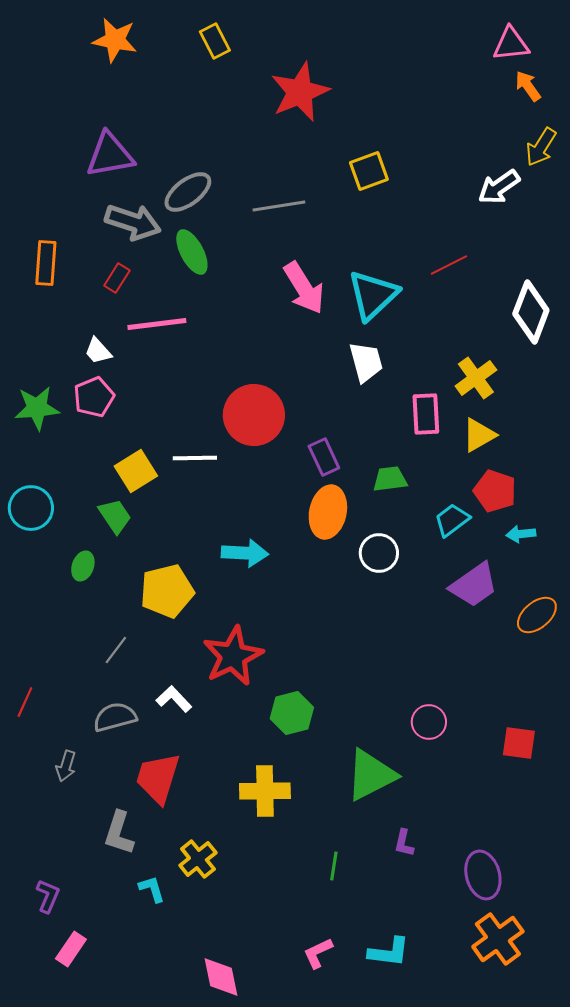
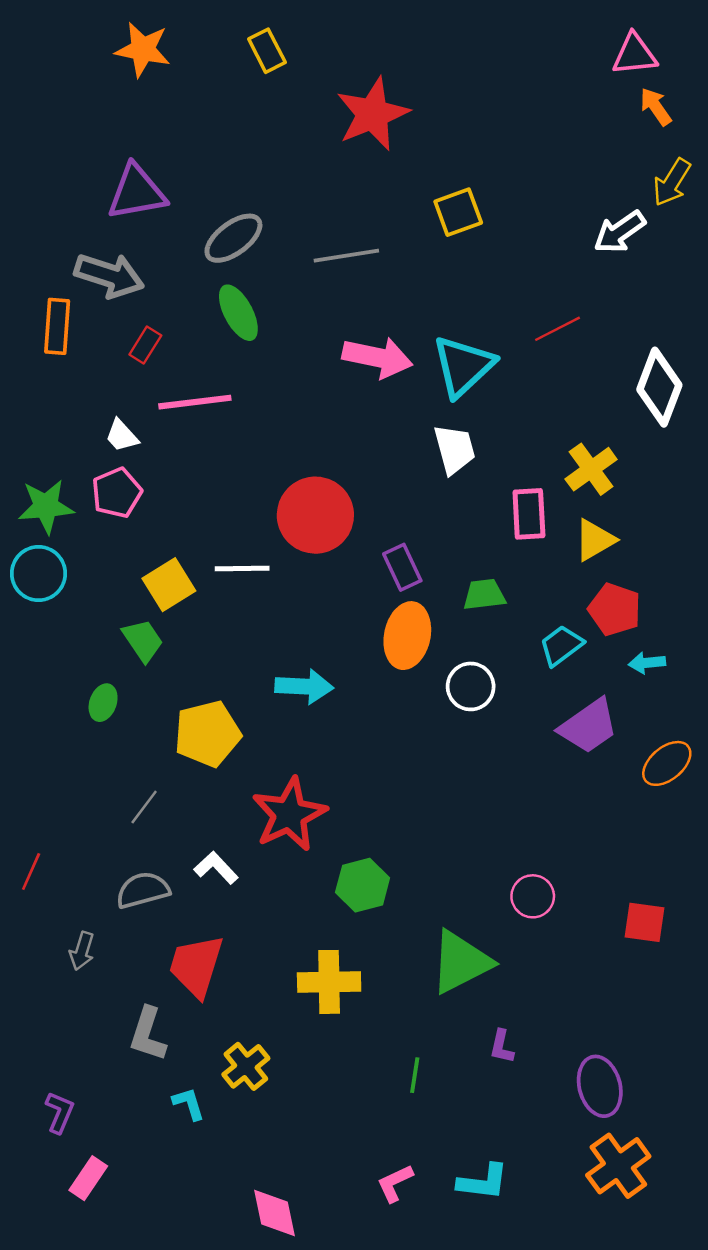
gray arrow: (133, 222) -> (109, 275), moved
pink arrow: (304, 288) -> (377, 357), turned -46
cyan circle: (31, 508) -> (38, 573), moved

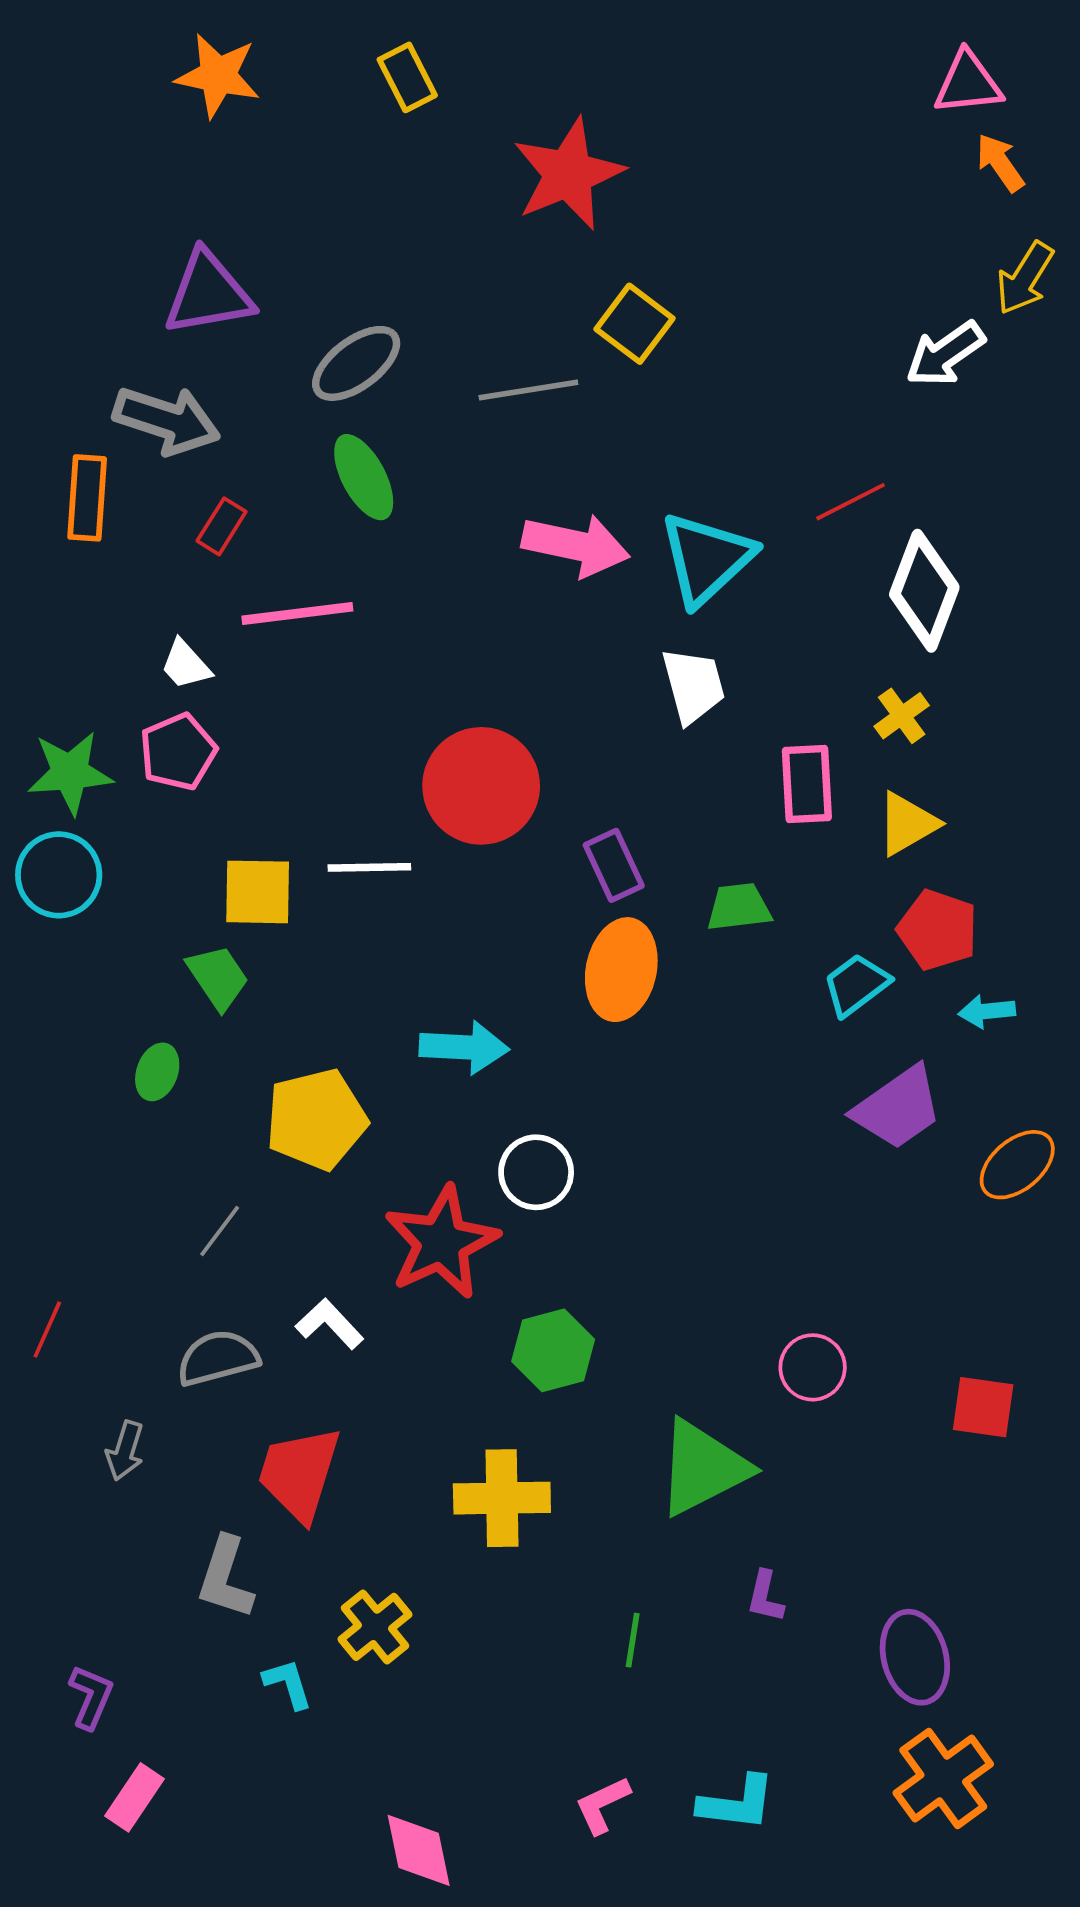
yellow square: (458, 212) -> (635, 324), moved, turned -33
white diamond: (659, 387) -> (924, 591), moved
yellow cross: (591, 469) -> (902, 716), size x0.7
yellow square: (169, 585) -> (258, 892), turned 33
white circle: (471, 686) -> (536, 1172), moved

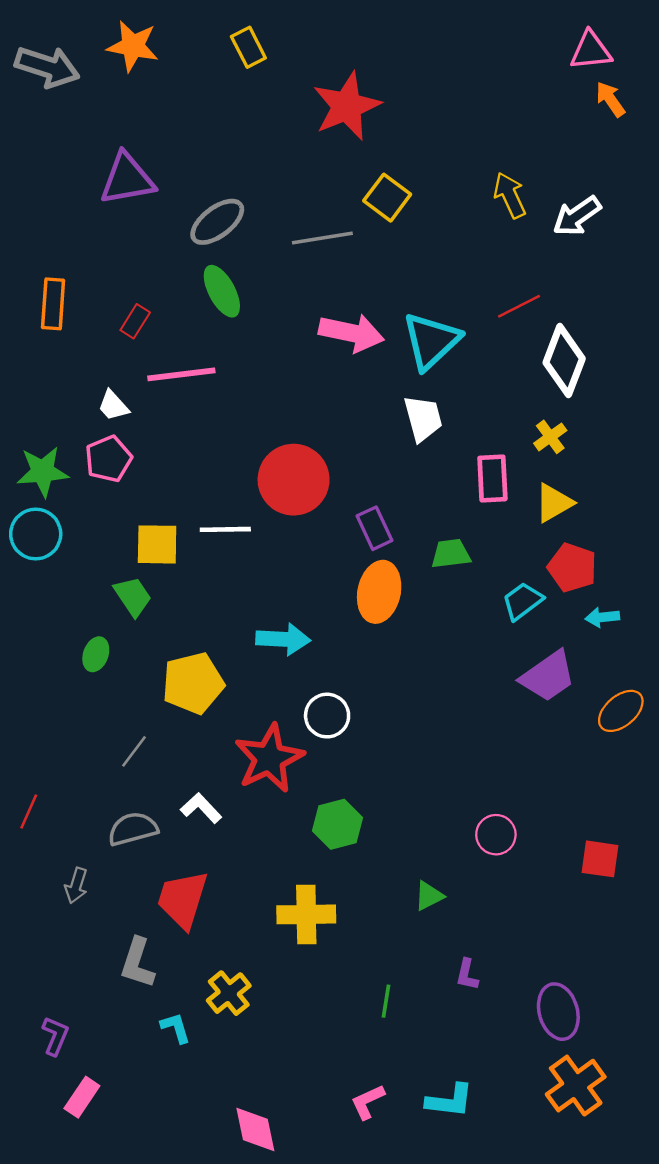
yellow arrow: (1025, 278) -> (510, 195), moved, turned 123
gray arrow: (167, 420) -> (47, 67), moved
green triangle: (703, 1468) -> (429, 896), size x0.5

